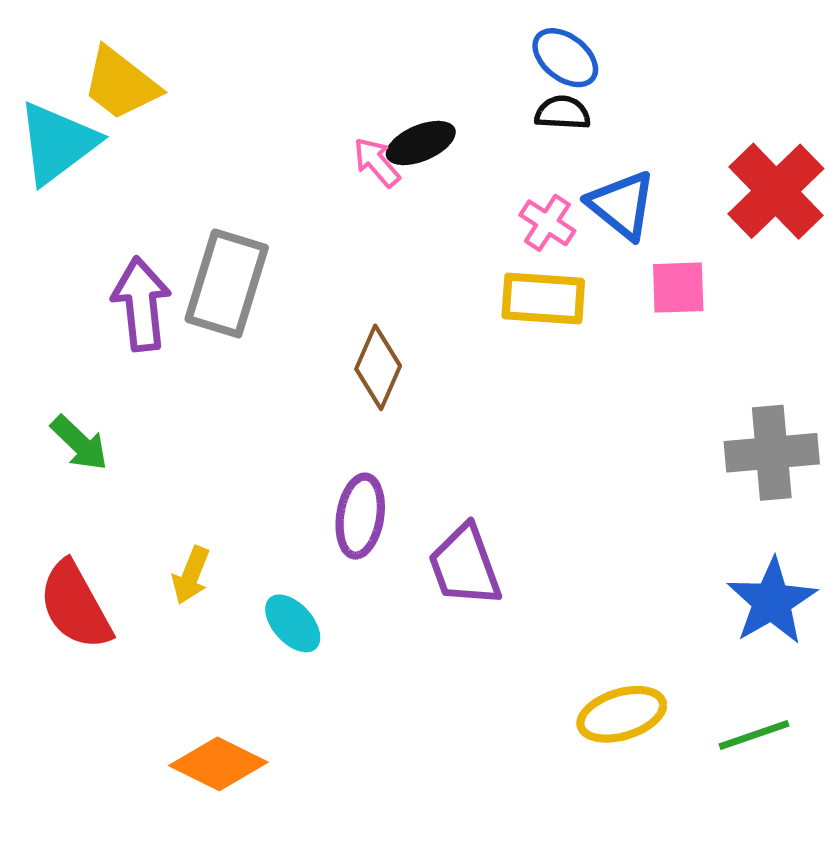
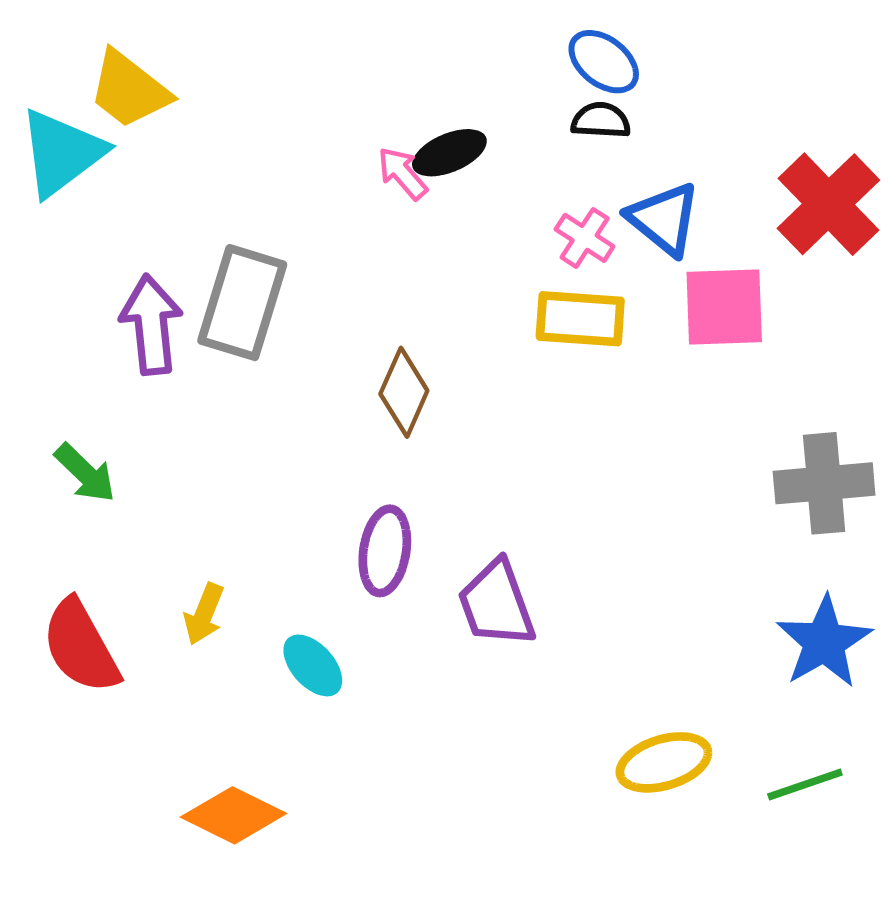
pink square: (678, 288) -> (724, 307), size x1.4

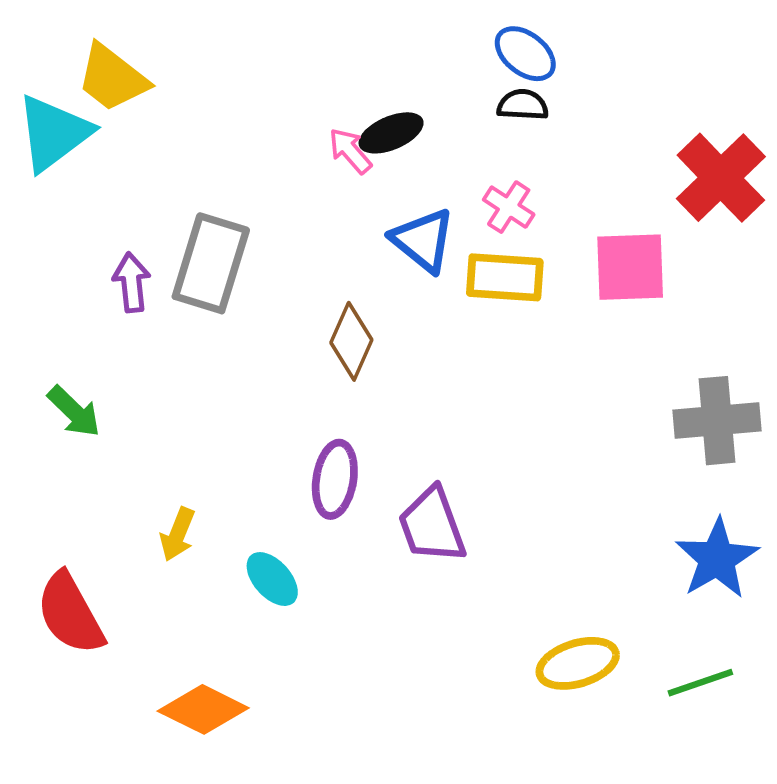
blue triangle: (664, 219) -> (423, 240), moved
purple arrow: (151, 325) -> (132, 282), size x0.7
red semicircle: (81, 646) -> (70, 614), moved

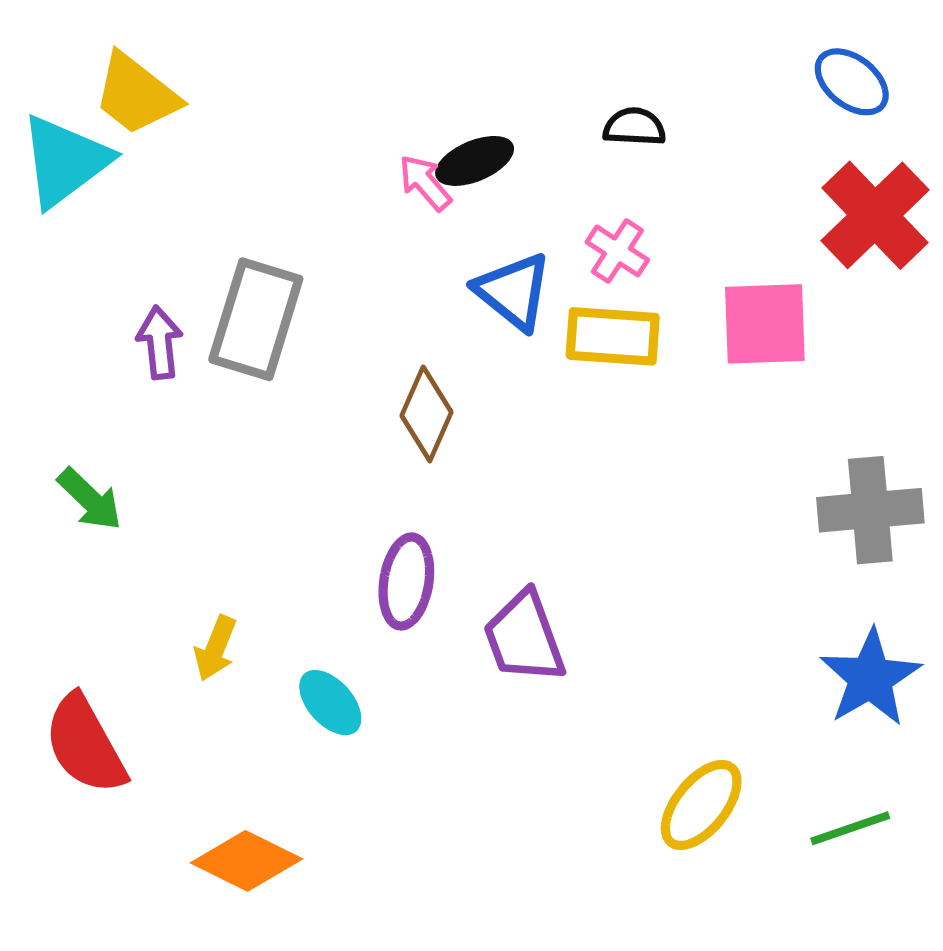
blue ellipse: (525, 54) -> (852, 82), moved
yellow ellipse: (578, 663) -> (701, 805), turned -34

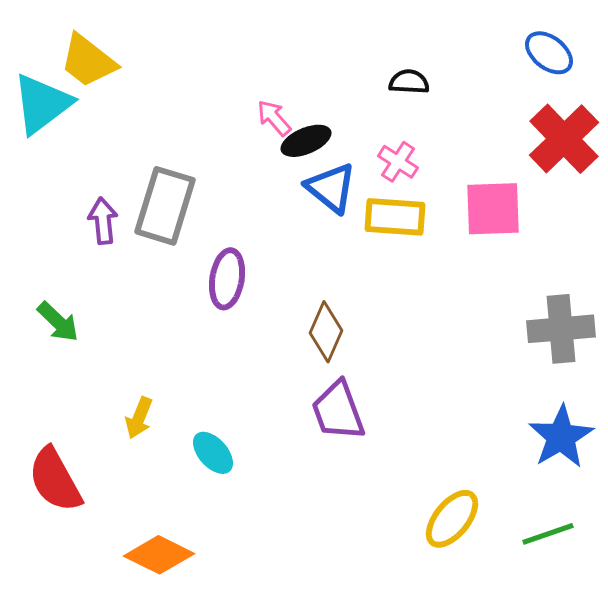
black ellipse: (475, 161) -> (306, 141), moved
brown diamond: (426, 414) -> (326, 332), moved
purple ellipse: (406, 582) -> (227, 279), moved

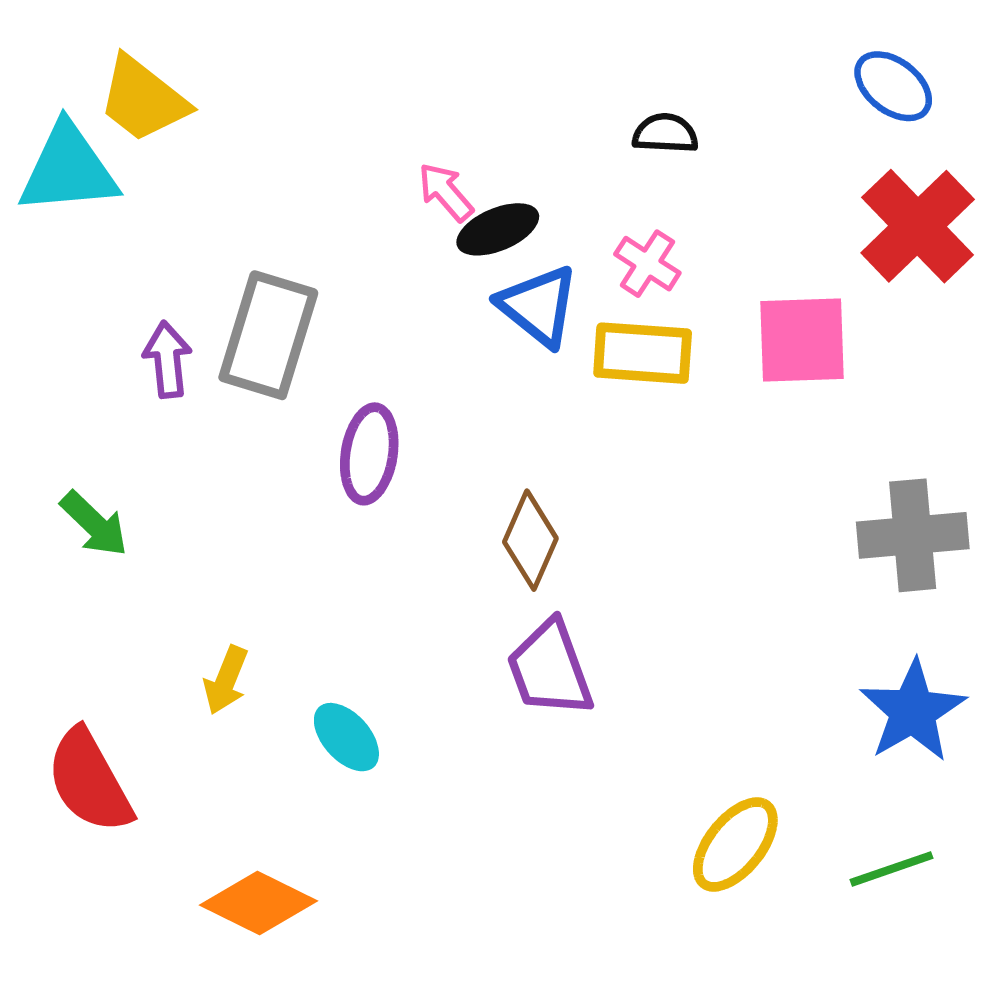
cyan triangle: (42, 104) -> (68, 169), turned 32

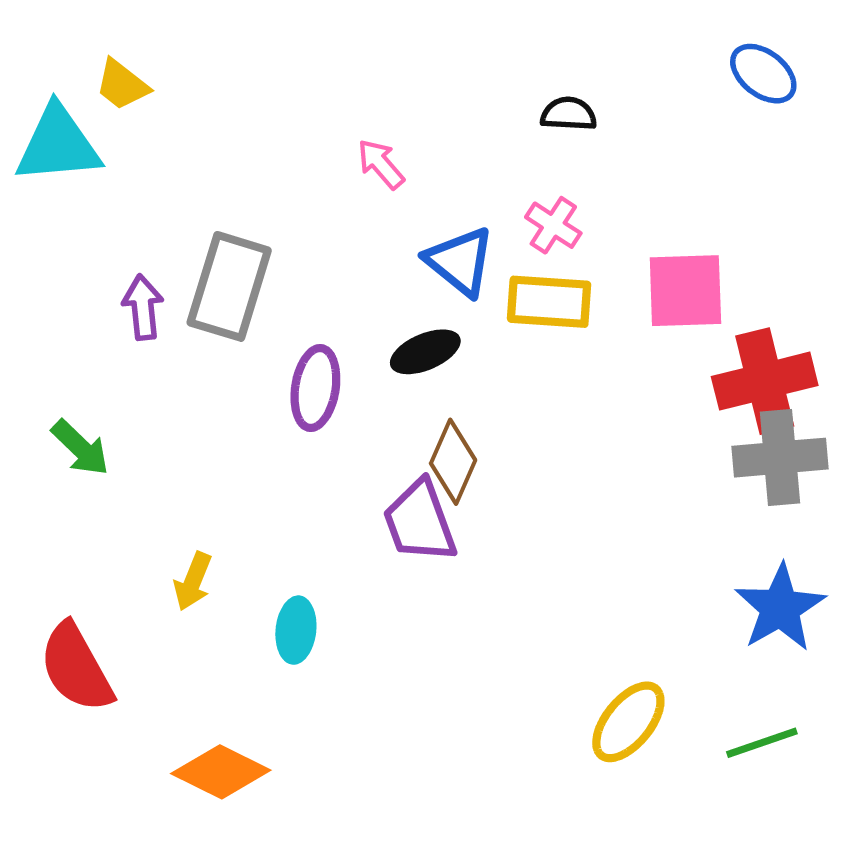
yellow trapezoid: (143, 99) -> (122, 85), size x0.7
red cross: (918, 226) -> (765, 381), moved, turned 30
black ellipse: (498, 229) -> (425, 352), moved
purple trapezoid: (550, 669) -> (420, 522), moved
cyan ellipse: (346, 737) -> (296, 630), turned 48

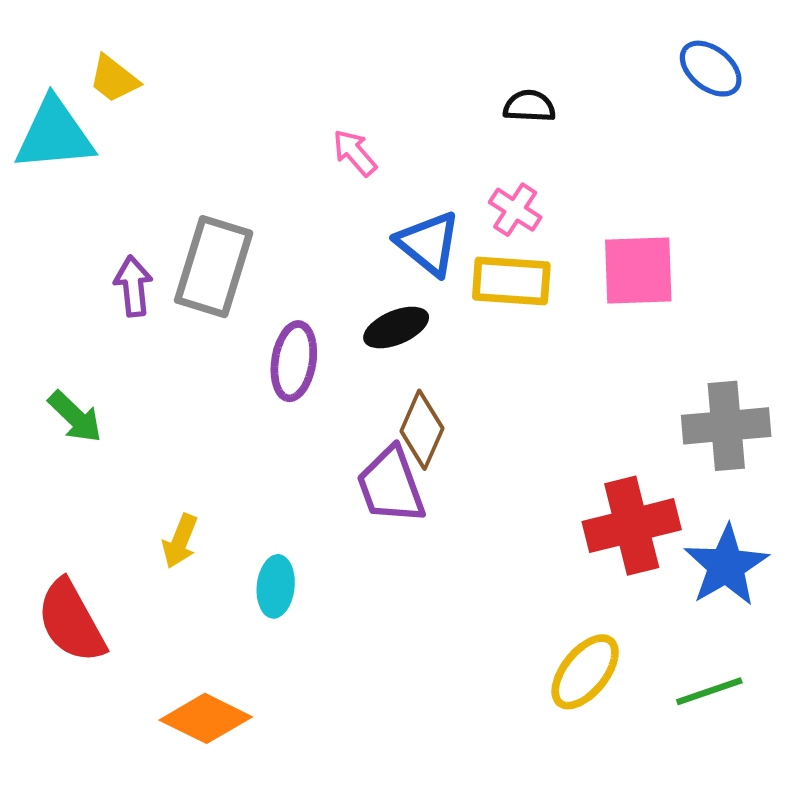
red cross: (765, 381) -> (632, 526), moved

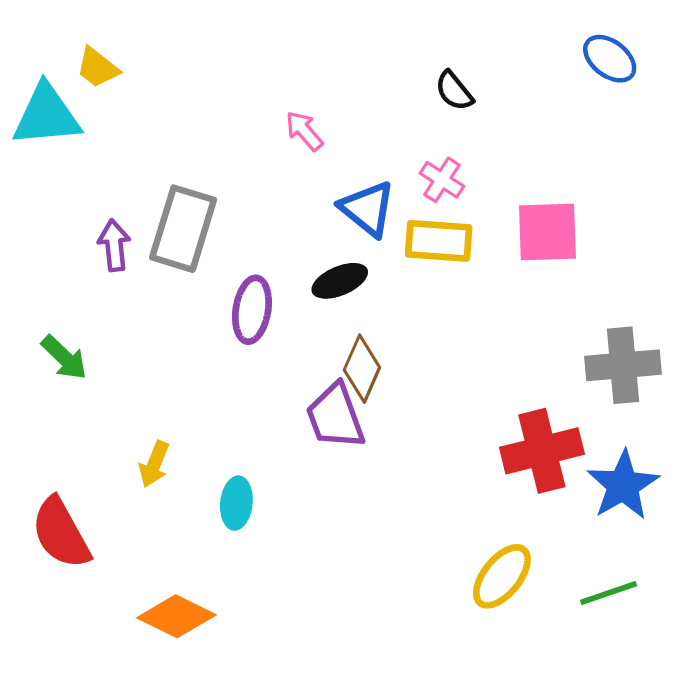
black semicircle: (529, 106) -> (454, 91), turned -132

